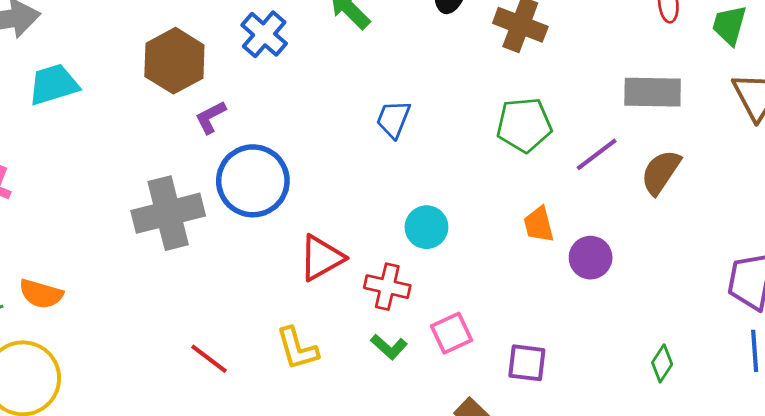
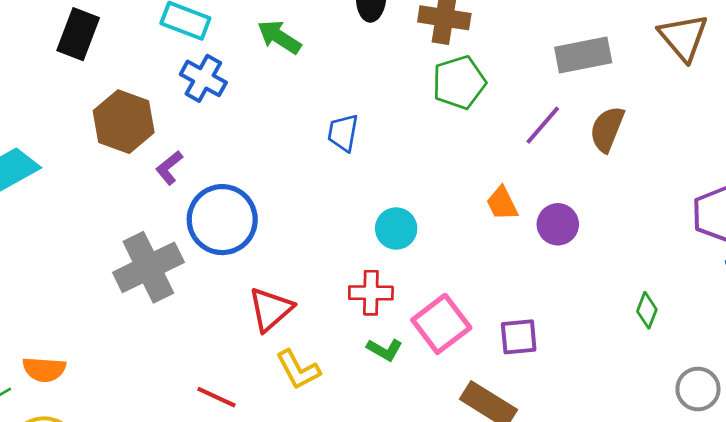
green pentagon: (524, 125) -> (459, 82), moved
red triangle: (321, 258) -> (271, 309), moved
pink square: (452, 333) -> (441, 324), size x1.4

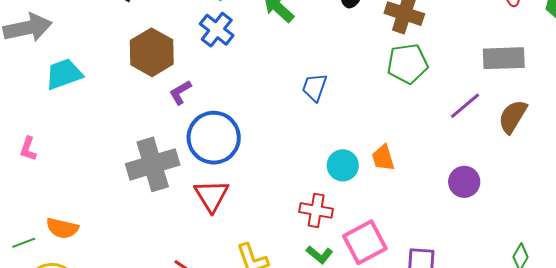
orange trapezoid: (502, 203) -> (383, 158), moved
red triangle: (271, 309) -> (212, 196), moved, turned -30

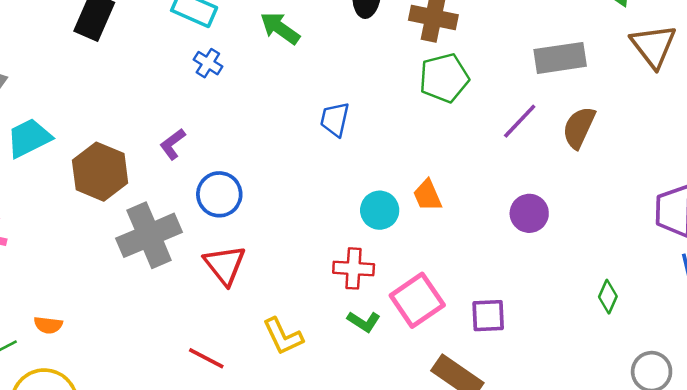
blue cross: (217, 30) -> (208, 63), size x0.7
brown hexagon: (152, 52) -> (100, 172), moved
blue circle: (214, 138) -> (219, 194), size x0.7
orange semicircle: (62, 228) -> (48, 325), size x0.7

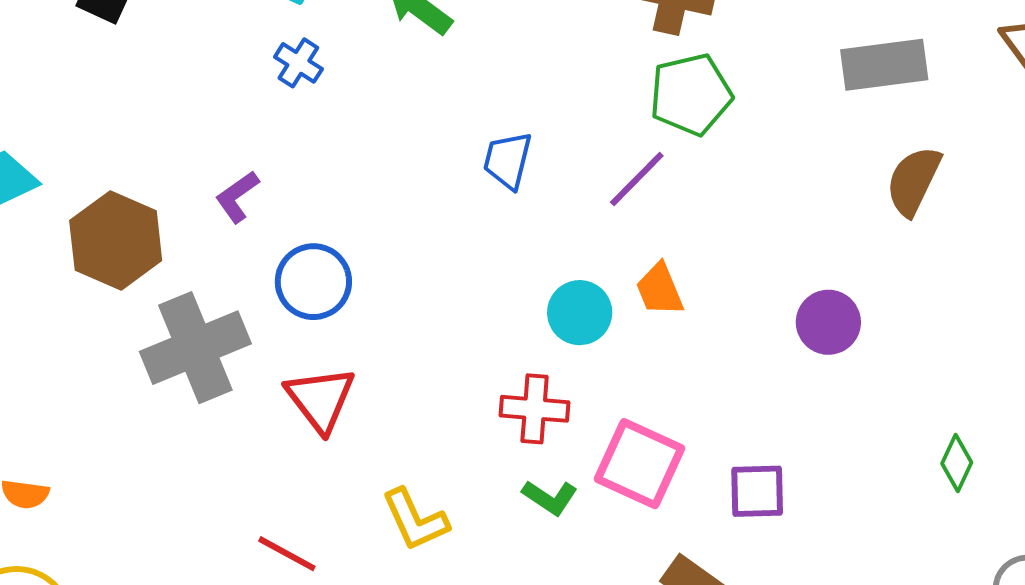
purple line: (520, 121) -> (637, 179), moved
pink square: (417, 300) -> (639, 464), turned -32

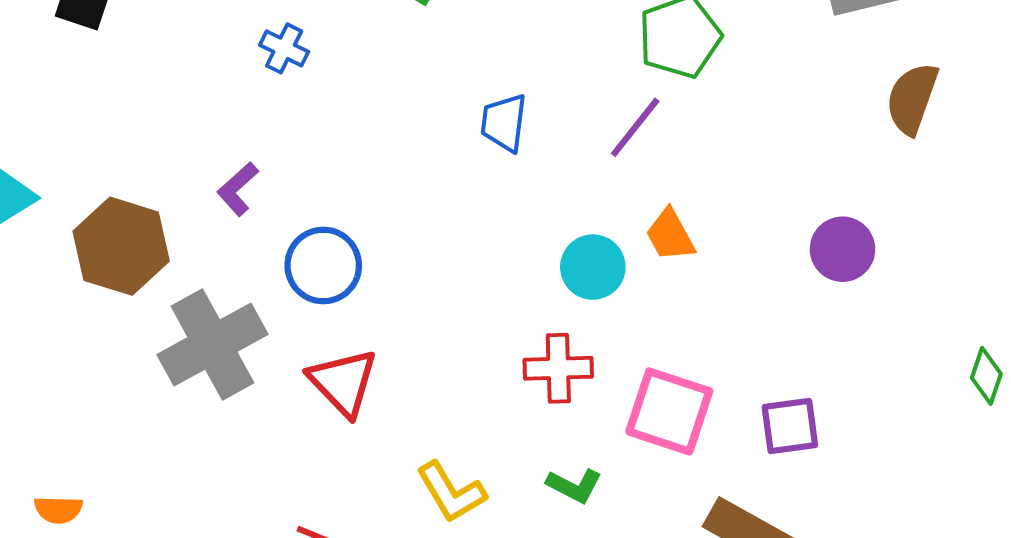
green L-shape: (550, 497) -> (574, 486), moved

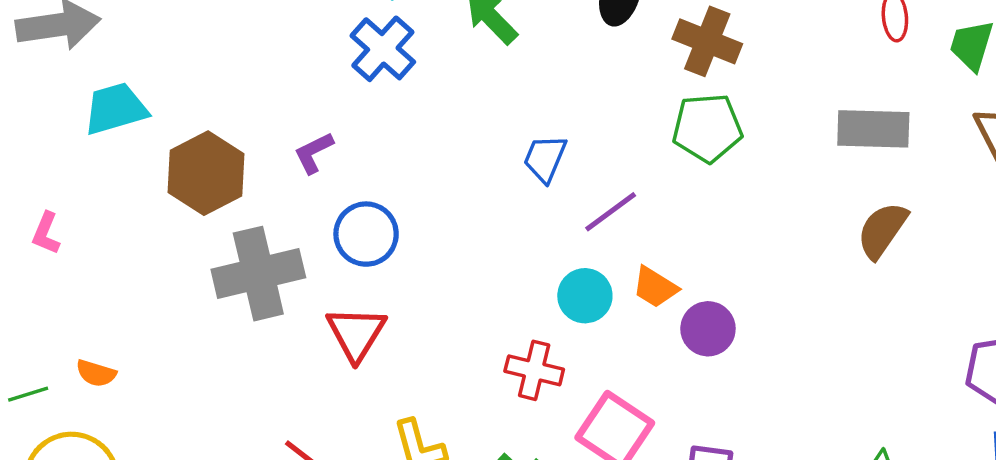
blue cross: (284, 48) -> (383, 49), size x1.6
purple line: (635, 127) -> (611, 212), moved
orange trapezoid: (670, 235) -> (655, 287), turned -45
purple circle: (843, 249) -> (708, 329), moved

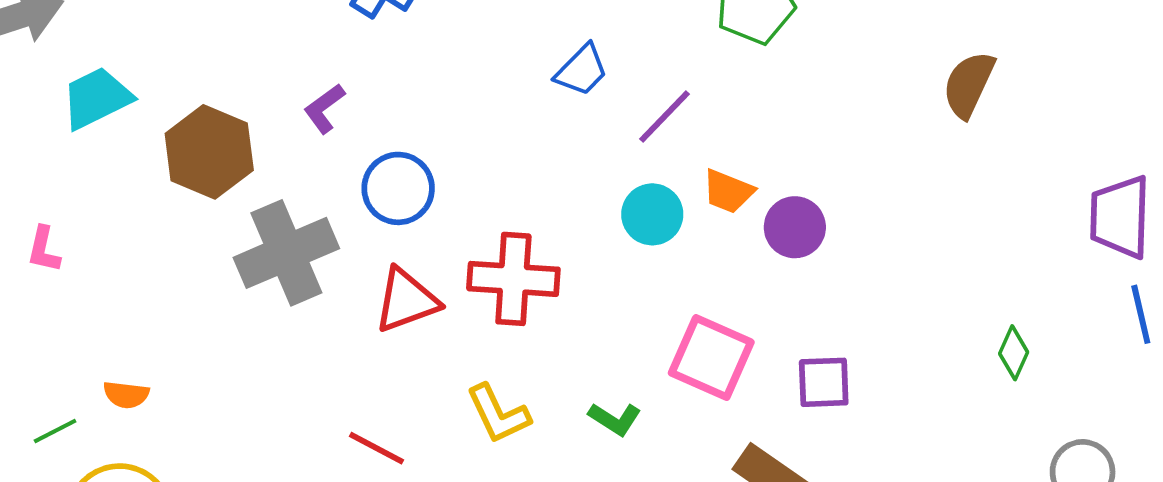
blue trapezoid: (545, 158) -> (582, 70), turned -148
red triangle: (356, 333) -> (406, 300), turned 48
red cross: (534, 370) -> (513, 279), moved, size x1.4

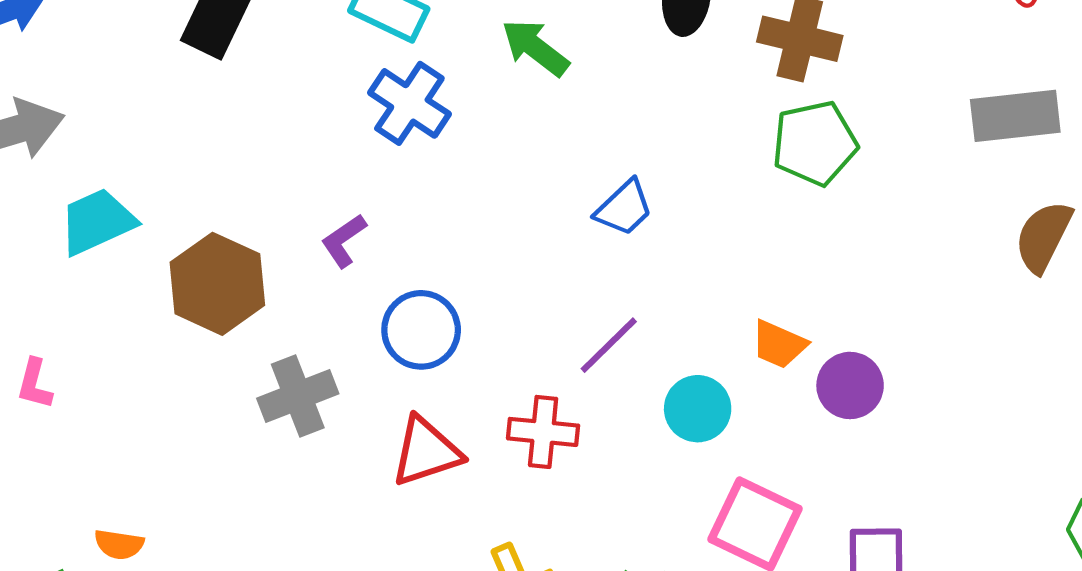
purple line: (664, 116) -> (609, 345), moved
cyan circle: (652, 214) -> (698, 409), moved
gray cross: (286, 253) -> (298, 396), size x0.7
red cross: (513, 279) -> (543, 432), size x0.7

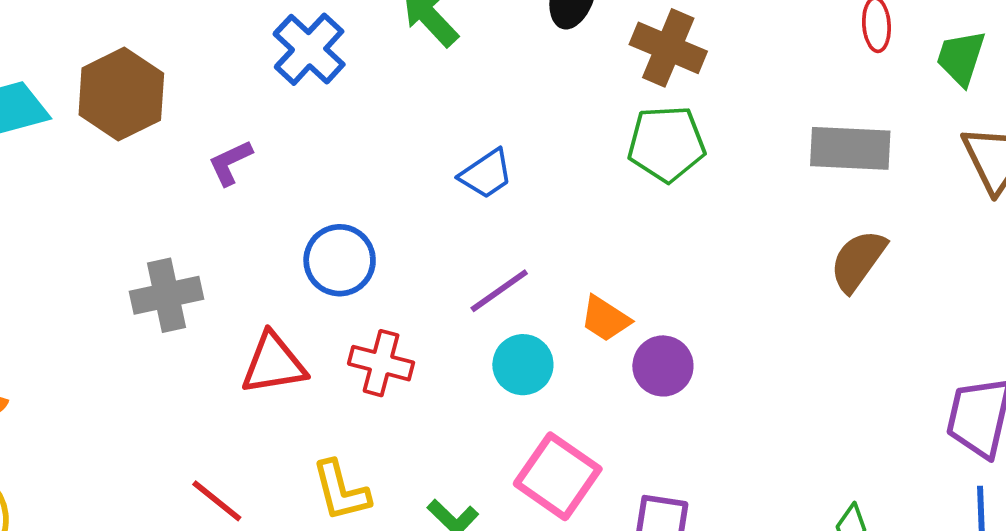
brown hexagon: (217, 284) -> (121, 94), moved
blue circle: (421, 330) -> (340, 260), moved
purple line: (609, 345) -> (499, 291), moved

